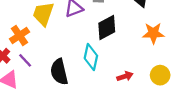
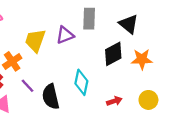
black diamond: (107, 28) -> (113, 54), moved
purple line: (25, 60) -> (28, 86), moved

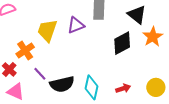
orange star: (142, 59) -> (153, 37), moved, turned -30
cyan diamond: (81, 82) -> (92, 87), moved
black semicircle: (51, 97) -> (62, 84), turned -90

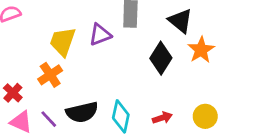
black diamond: (122, 43) -> (161, 58), turned -30
orange cross: (25, 50) -> (50, 75), moved
purple line: (40, 74) -> (49, 119), moved

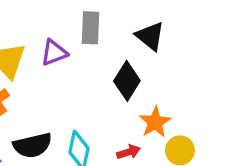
orange star: (201, 50) -> (155, 122), moved

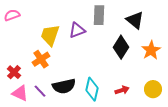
orange star: (155, 122) -> (151, 50), moved

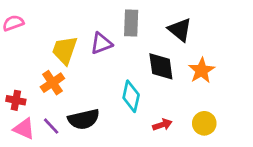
black diamond: (121, 47) -> (161, 66), turned -40
red cross: (14, 72) -> (16, 100), turned -32
cyan diamond: (92, 89) -> (131, 96), moved

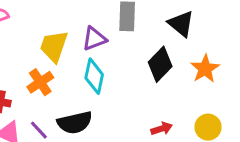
black diamond: (161, 66) -> (160, 64), turned 52
cyan diamond: (131, 96) -> (94, 76), moved

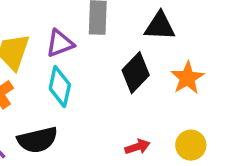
black triangle: (181, 24) -> (160, 26), turned -36

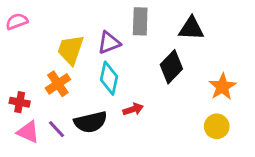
orange star: (187, 78) -> (222, 87), moved
red arrow: (137, 147) -> (133, 109), moved

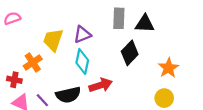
gray rectangle: (140, 21) -> (119, 18), moved
orange cross: (58, 84) -> (33, 63), moved
red arrow: (133, 109) -> (101, 85), size x1.5

